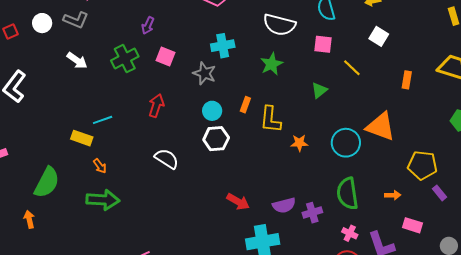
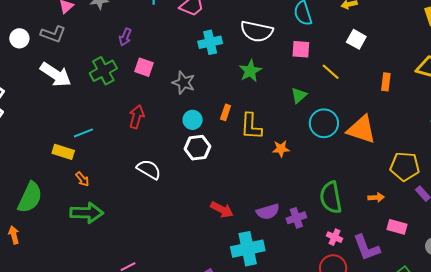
cyan cross: (223, 46) -> (210, 42), moved
white arrow: (77, 61) -> (56, 75), size x1.5
cyan circle: (346, 143) -> (324, 123), moved

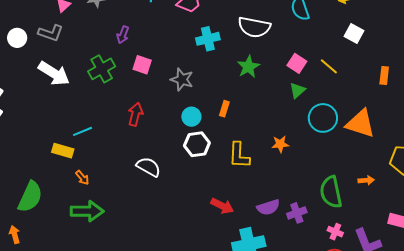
pink square: (301, 49) -> (297, 63), moved, turned 30
yellow L-shape: (251, 126) -> (239, 155), moved
orange arrow: (376, 197) -> (366, 180), moved

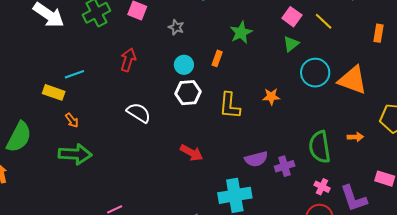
green star: (248, 67) -> (241, 33), moved
gray star: (182, 80) -> (176, 27), size x0.7
red arrow: (222, 206) -> (191, 153), moved

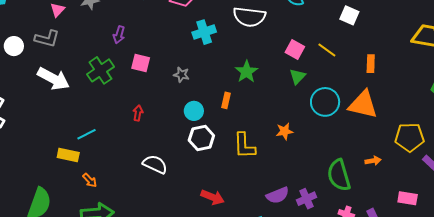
orange rectangle: (378, 33) -> (371, 64), moved
red arrow: (128, 60) -> (138, 113), size x0.7

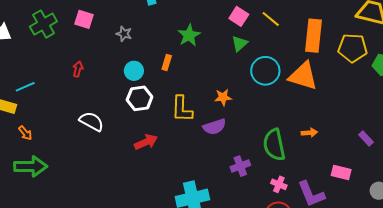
orange rectangle: (371, 64) -> (313, 36), size x1.8
yellow pentagon: (409, 137) -> (353, 48), moved
purple semicircle: (278, 195) -> (214, 127), moved
red arrow: (213, 197) -> (146, 142), moved, turned -50

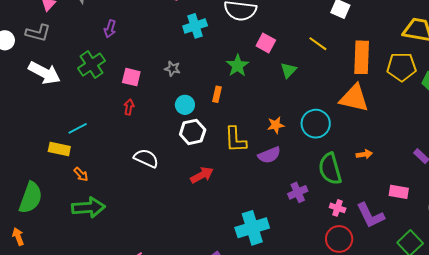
pink square: (239, 16) -> (266, 43), moved
pink square: (84, 19) -> (131, 77), moved
cyan circle: (265, 71) -> (316, 124), moved

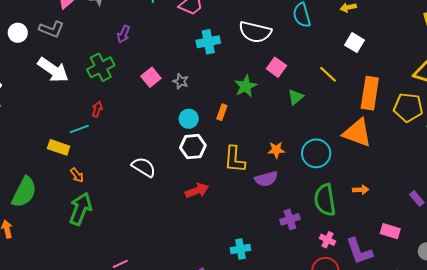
pink square: (131, 77) -> (151, 77), moved, turned 30
red arrow: (129, 107) -> (97, 109), moved
green arrow: (89, 207) -> (80, 209), turned -72
cyan cross: (252, 228) -> (240, 249), size x0.6

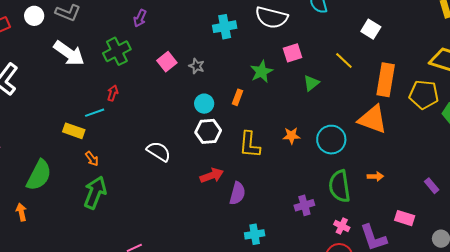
pink square: (276, 67) -> (293, 53), turned 36
purple semicircle: (266, 179) -> (237, 193), moved, turned -60

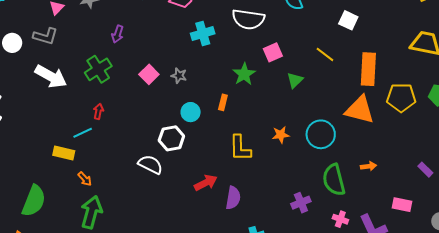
yellow pentagon: (424, 95) -> (401, 98), moved
white hexagon: (208, 131) -> (171, 138), moved

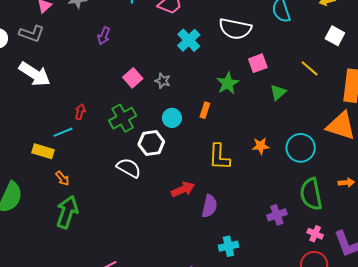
cyan cross: (203, 33) -> (189, 40), turned -30
green cross: (98, 69) -> (123, 118), moved

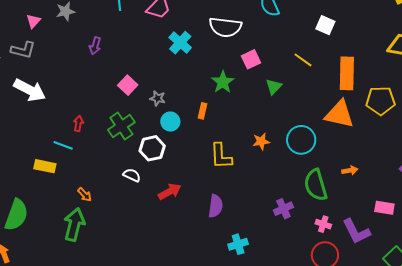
gray star: (163, 81) -> (158, 98), moved
cyan line: (63, 132) -> (63, 145), turned 48
white semicircle: (129, 168) -> (132, 175), size x0.7
orange arrow: (62, 178) -> (85, 195), moved
red arrow: (183, 189) -> (170, 192), moved

